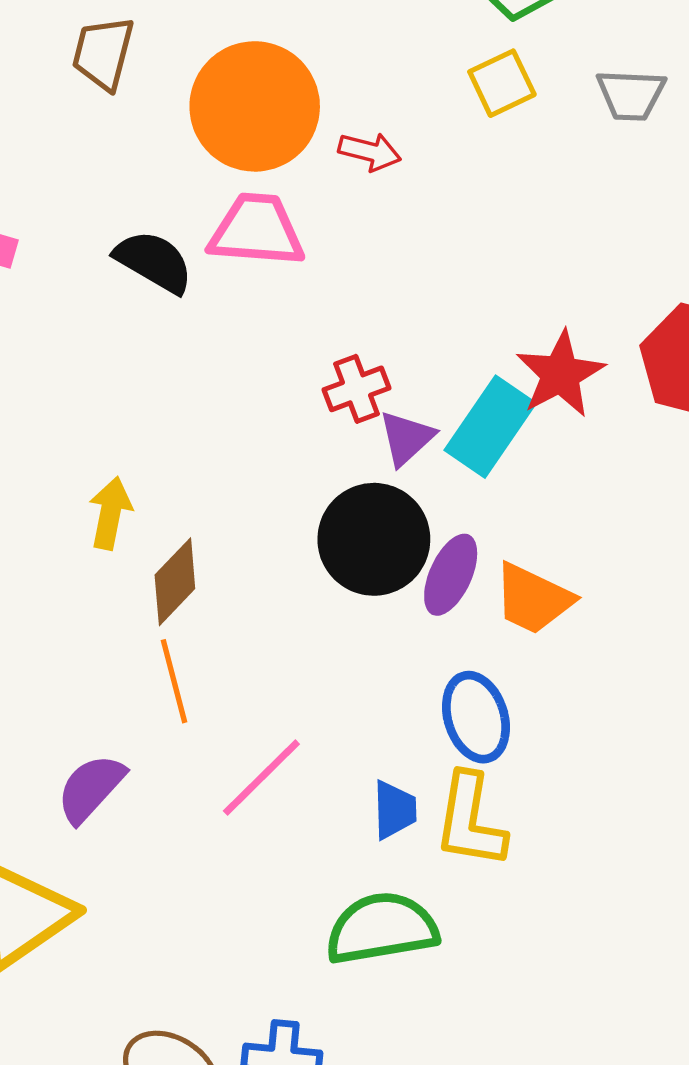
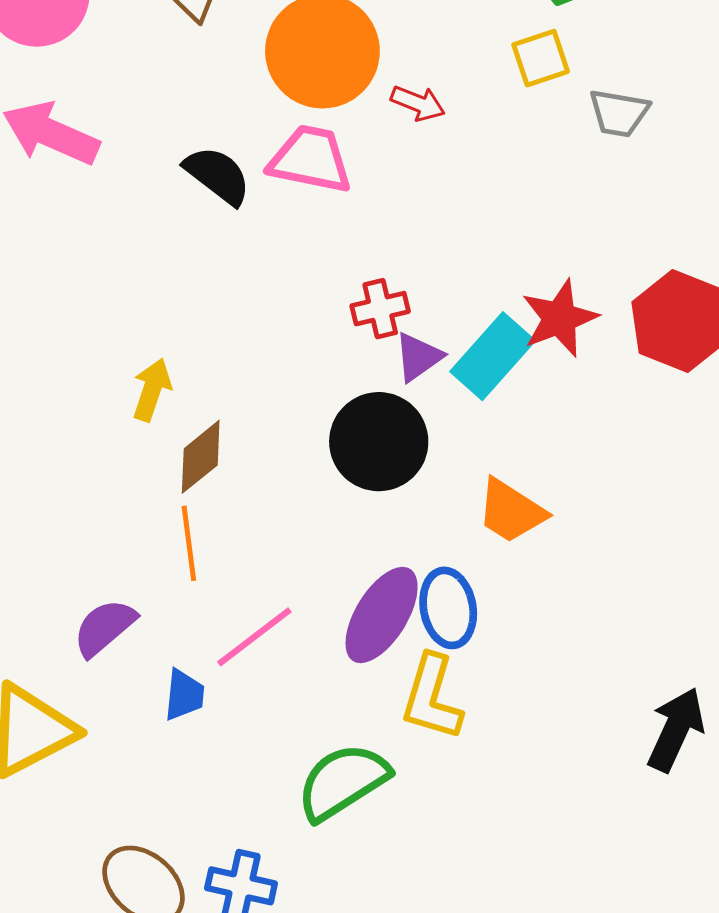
gray trapezoid: (631, 95) -> (619, 113), moved
purple ellipse: (451, 575) -> (382, 615), moved, size x1.4
blue trapezoid: (395, 810) -> (184, 695), moved
green semicircle: (382, 928) -> (343, 782), turned -30

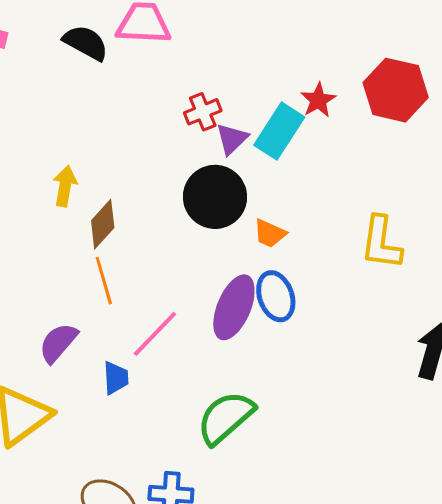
red star: (560, 318) -> (318, 100), size x0.7
orange trapezoid: (511, 511) -> (270, 233), moved, size x0.7
yellow L-shape: (432, 698) -> (381, 243), moved

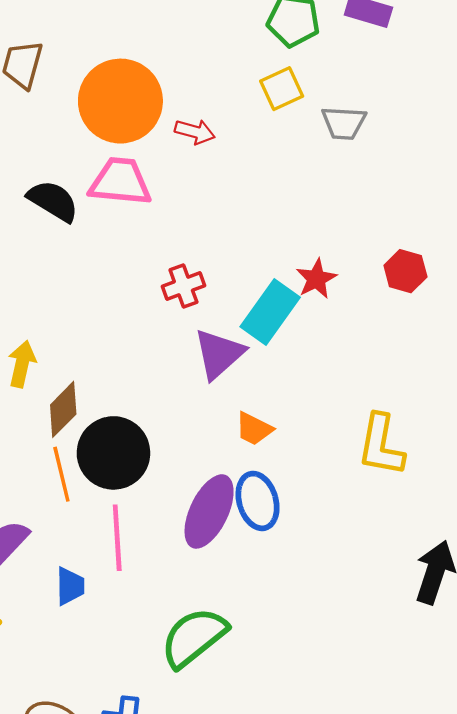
red hexagon: (396, 90) -> (405, 271), size x0.6
purple triangle: (232, 139) -> (219, 354), moved, size x1.4
black circle: (215, 197) -> (113, 453), moved
pink line: (155, 334) -> (117, 538), turned -50

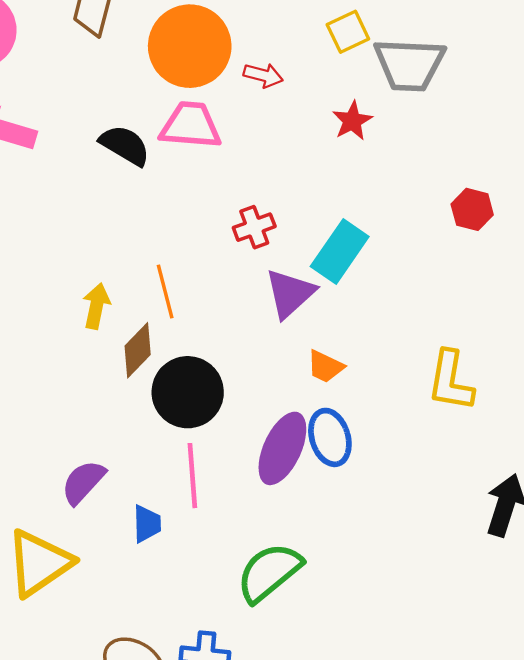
gray trapezoid: (344, 123) -> (409, 65), size x1.6
red star: (316, 279) -> (352, 121), moved
orange line: (61, 474) -> (165, 292), moved

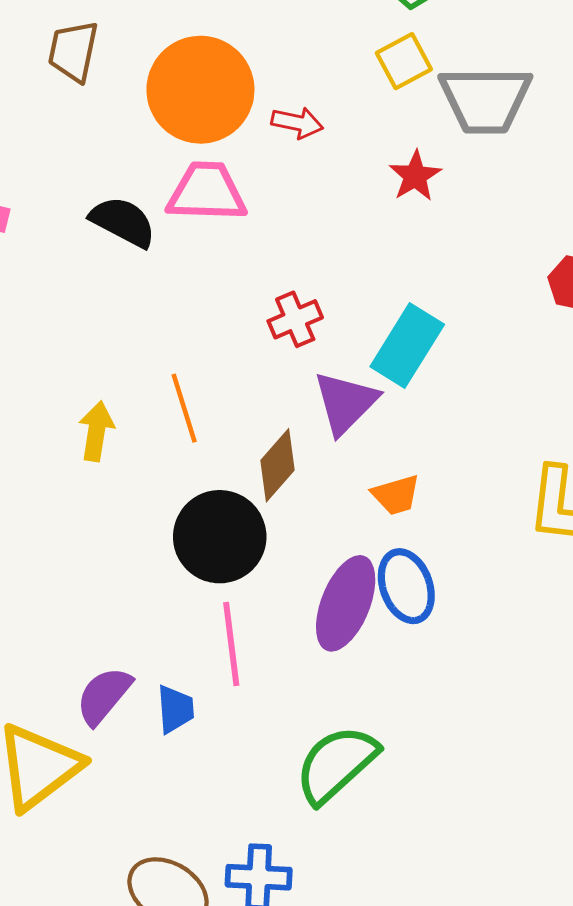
brown diamond: (138, 350) -> (278, 465), moved
orange trapezoid: (325, 367) -> (396, 495), turned -39
purple semicircle: (83, 482) -> (104, 696), moved

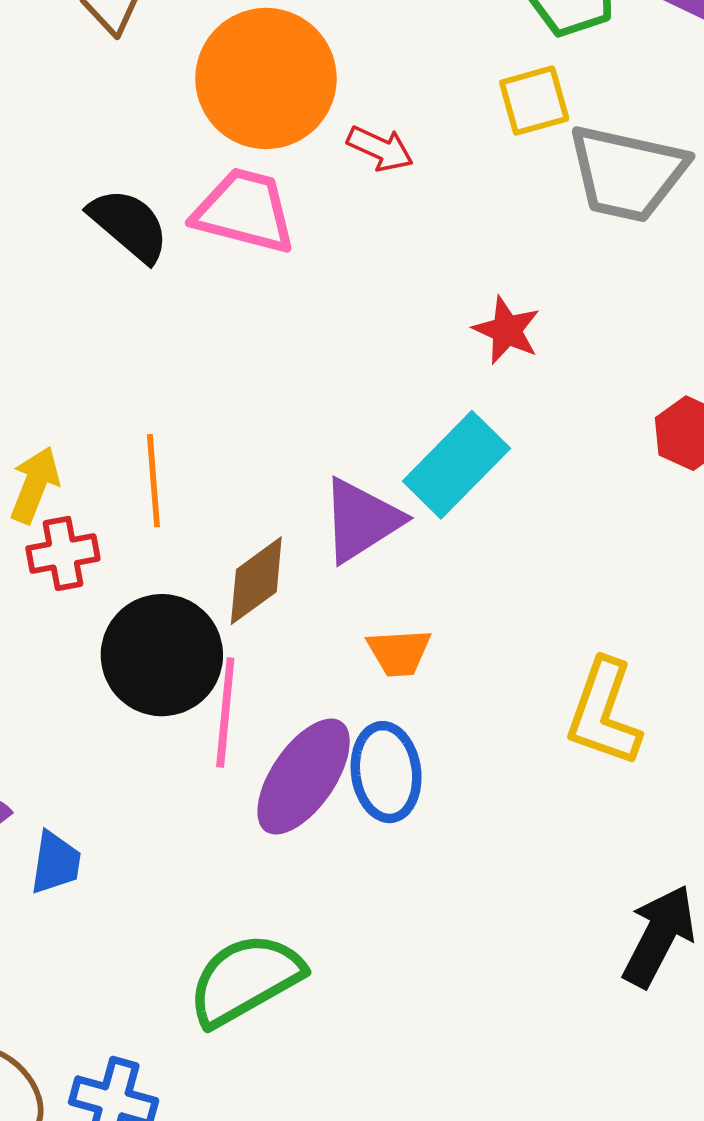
red star: (415, 176) -> (507, 330), moved, turned -30
red cross: (295, 319) -> (63, 553), moved
pink line: (231, 644) -> (225, 713), moved

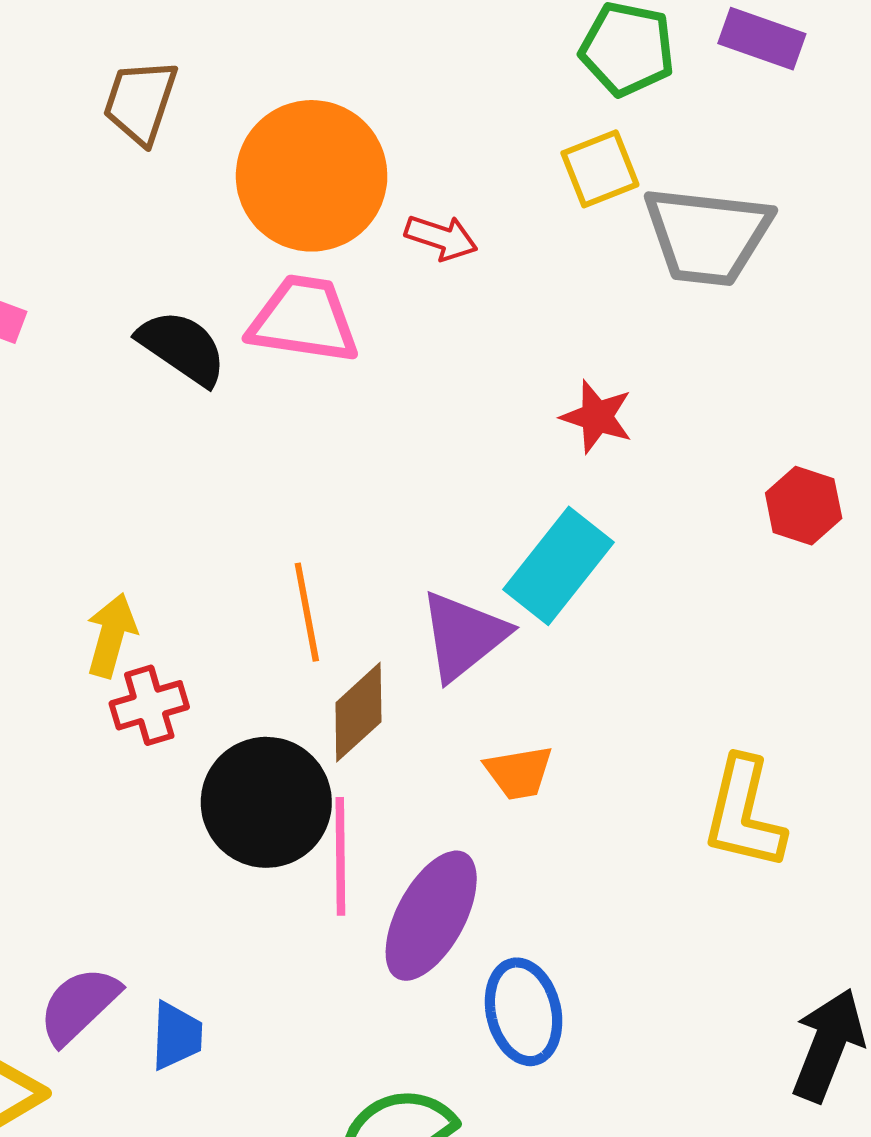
orange line: (153, 481) -> (307, 612), moved
blue ellipse: (386, 772) -> (524, 1012), moved

